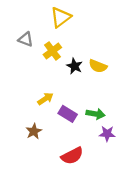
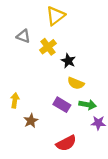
yellow semicircle: (98, 66) -> (76, 83), moved
yellow arrow: (45, 99) -> (15, 100), moved, turned -48

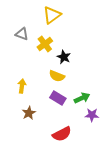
yellow semicircle: (76, 83) -> (57, 76), moved
yellow arrow: (15, 100) -> (22, 86), moved
green arrow: (88, 105) -> (82, 98), turned -35

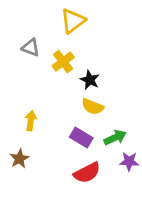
yellow semicircle: (57, 76) -> (93, 107), moved
brown star: (29, 113) -> (19, 159), moved
red semicircle: (62, 134) -> (87, 173), moved

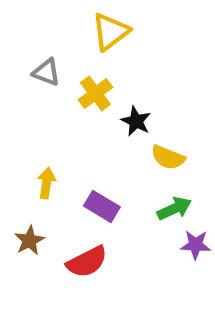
yellow semicircle: (93, 107) -> (168, 157), moved
purple rectangle: (81, 138) -> (102, 206), moved
red semicircle: (87, 173) -> (87, 262), moved

